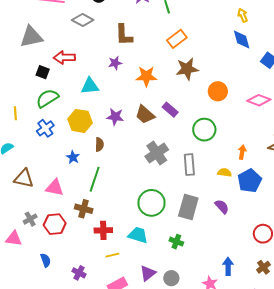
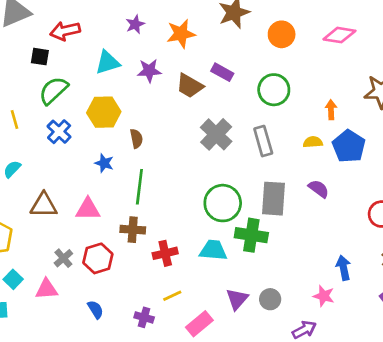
purple star: (115, 117) -> (149, 71), moved
green cross: (176, 242) -> (251, 235), moved, size x1.6
yellow line: (112, 255) -> (172, 296), moved

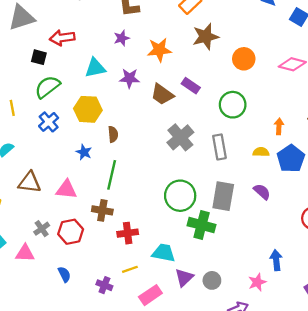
cyan trapezoid: (213, 250) -> (164, 253), moved
pink star: (324, 296) -> (257, 282), turned 30

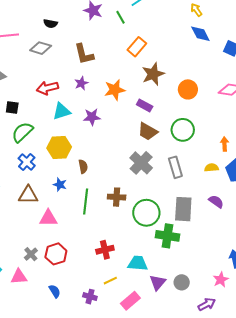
red arrow: (62, 38) -> (47, 88), moved
purple rectangle: (191, 86) -> (145, 106), moved
brown trapezoid: (162, 94) -> (148, 131), moved
brown triangle: (30, 182) -> (28, 195), moved
brown cross: (102, 210) -> (117, 197), moved

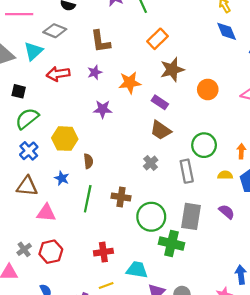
cyan triangle: (62, 111) -> (33, 51), moved, turned -30
green circle: (183, 130) -> (204, 145), moved
gray cross: (141, 163) -> (151, 163), size x0.6

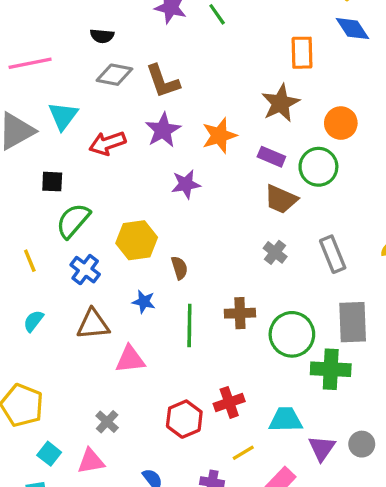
gray diamond: (55, 31) -> (114, 75), moved
orange rectangle: (157, 39) -> (302, 53), moved, turned -36
purple star: (95, 72) -> (163, 130), size x1.5
green circle: (204, 145) -> (318, 167), moved
red hexagon: (51, 252) -> (184, 419), moved

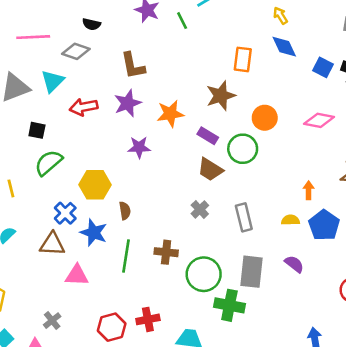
gray diamond: (114, 75) -> (76, 51), moved
blue cross: (85, 270) -> (65, 213), moved
blue star: (144, 302) -> (94, 233), size x1.5

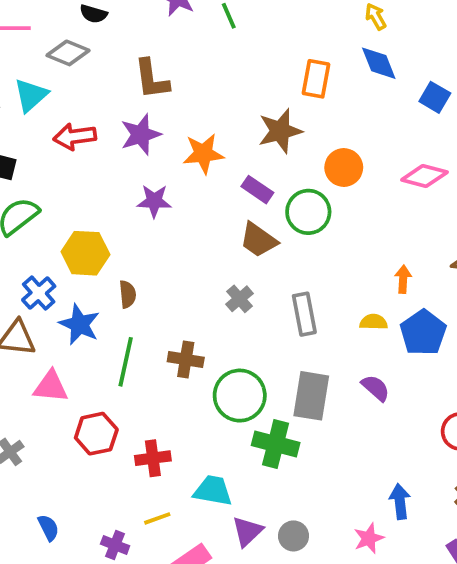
red hexagon: (112, 327) -> (96, 434), moved

